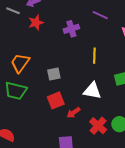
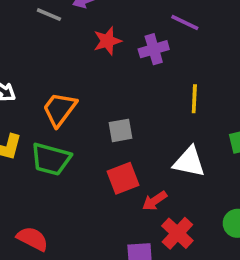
purple line: (100, 15) -> (185, 22), moved
red star: (36, 23) -> (107, 41), moved
red cross: (98, 126) -> (177, 233), moved

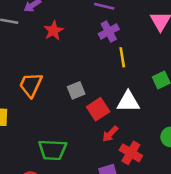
purple cross: (154, 49) -> (109, 31), moved
green trapezoid: (51, 159) -> (52, 150), moved
red square: (123, 178) -> (98, 109), moved

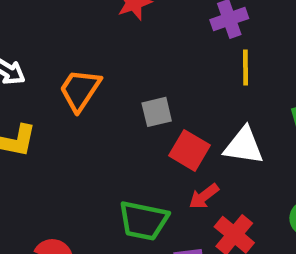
red square: (98, 109) -> (189, 150), turned -35
green trapezoid: (52, 150) -> (143, 221), moved

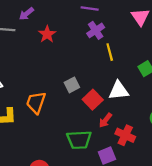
orange trapezoid: (80, 90) -> (36, 103), moved
red square: (189, 150) -> (93, 100), turned 30

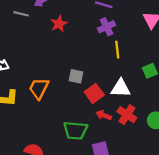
gray square: (72, 85) -> (76, 76), turned 32
red arrow: (105, 120) -> (104, 115), turned 64
red cross: (125, 135) -> (127, 115), moved

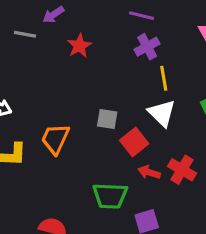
white triangle: (121, 88) -> (162, 113), moved, turned 45

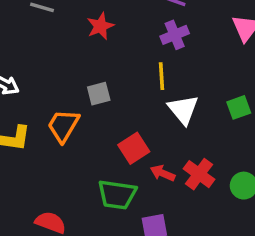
yellow line: (164, 78) -> (162, 76), moved
gray square: (107, 119) -> (99, 94), moved, turned -30
red square: (134, 142) -> (134, 148), moved

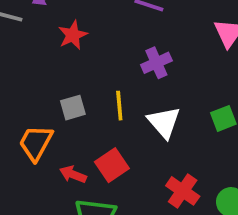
purple cross: (175, 35) -> (156, 63), moved
yellow line: (162, 76) -> (119, 106), moved
red arrow: (163, 173) -> (73, 174), moved

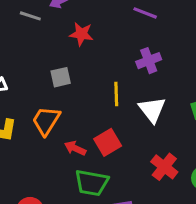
red star: (73, 35) -> (81, 34), turned 30
gray square: (73, 108) -> (61, 77), moved

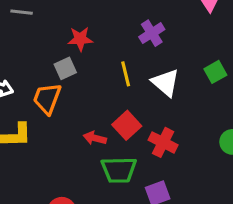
red star: (81, 34) -> (80, 39), moved
orange trapezoid: (46, 121) -> (47, 98), moved
red cross: (164, 167) -> (163, 142), moved

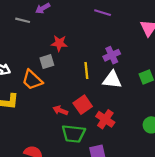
purple cross: (152, 33) -> (112, 55), moved
white triangle: (165, 83) -> (112, 80), turned -42
orange trapezoid: (47, 98) -> (32, 80), turned -75

